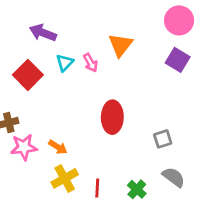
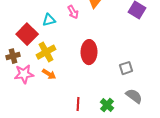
cyan triangle: (65, 63) -> (49, 20), moved, turned 32
red square: (28, 75) -> (27, 34), moved
yellow cross: (65, 178) -> (46, 52), moved

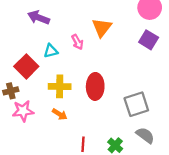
yellow cross: (46, 52) -> (60, 86), moved, turned 30
gray square: (126, 68) -> (136, 104), size x1.6
orange arrow: (49, 74) -> (60, 114), moved

